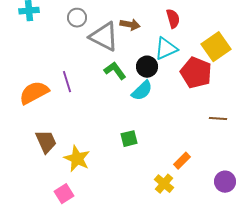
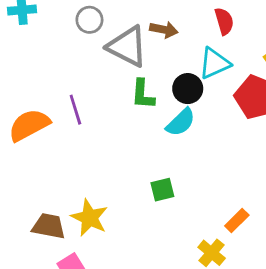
green L-shape: (115, 71) -> (143, 94), turned -140
brown trapezoid: (46, 142) -> (49, 226), moved, turned -55

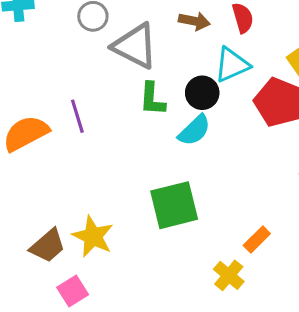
brown arrow: (164, 30) -> (194, 21), moved
green square: (162, 190) -> (174, 205), size x1.8
brown trapezoid: (49, 226) -> (48, 246), turned 128

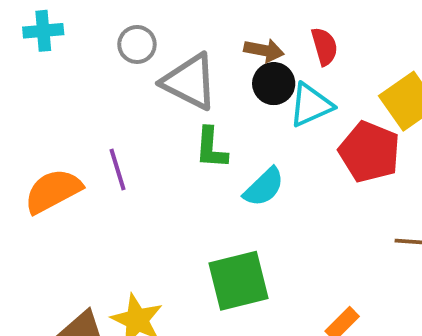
black circle: (202, 93) -> (274, 84), moved

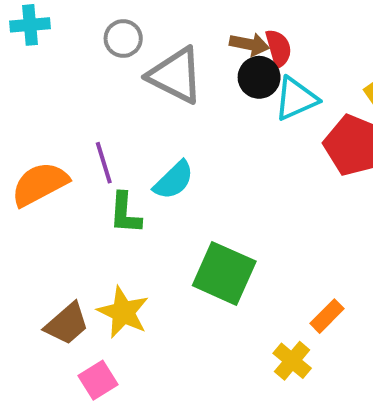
red semicircle: (324, 46) -> (278, 48), moved
green L-shape: (211, 148) -> (125, 213), moved
cyan semicircle: (264, 187) -> (174, 180), moved
green square: (239, 281) -> (224, 273), turned 38

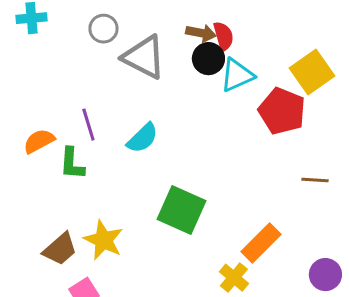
orange semicircle: (40, 184) -> (39, 141), size x0.7
green L-shape: (125, 213) -> (72, 164), moved
orange rectangle: (327, 316) -> (261, 243), size x1.5

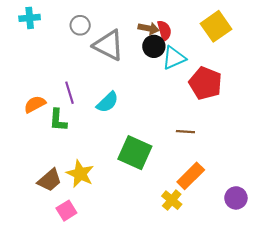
yellow square: (312, 72) -> (216, 26), moved
brown line: (315, 180) -> (185, 132), moved

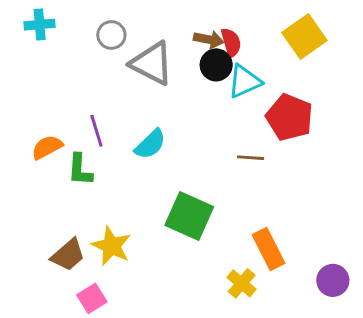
brown line: (185, 132) -> (251, 158), moved
orange rectangle: (191, 176) -> (269, 249), turned -72

